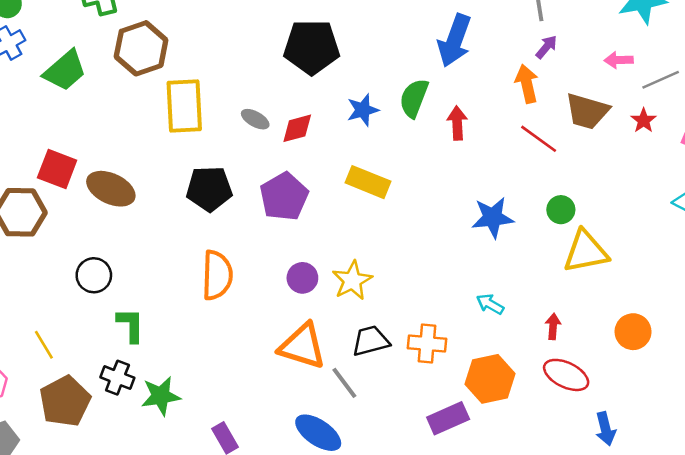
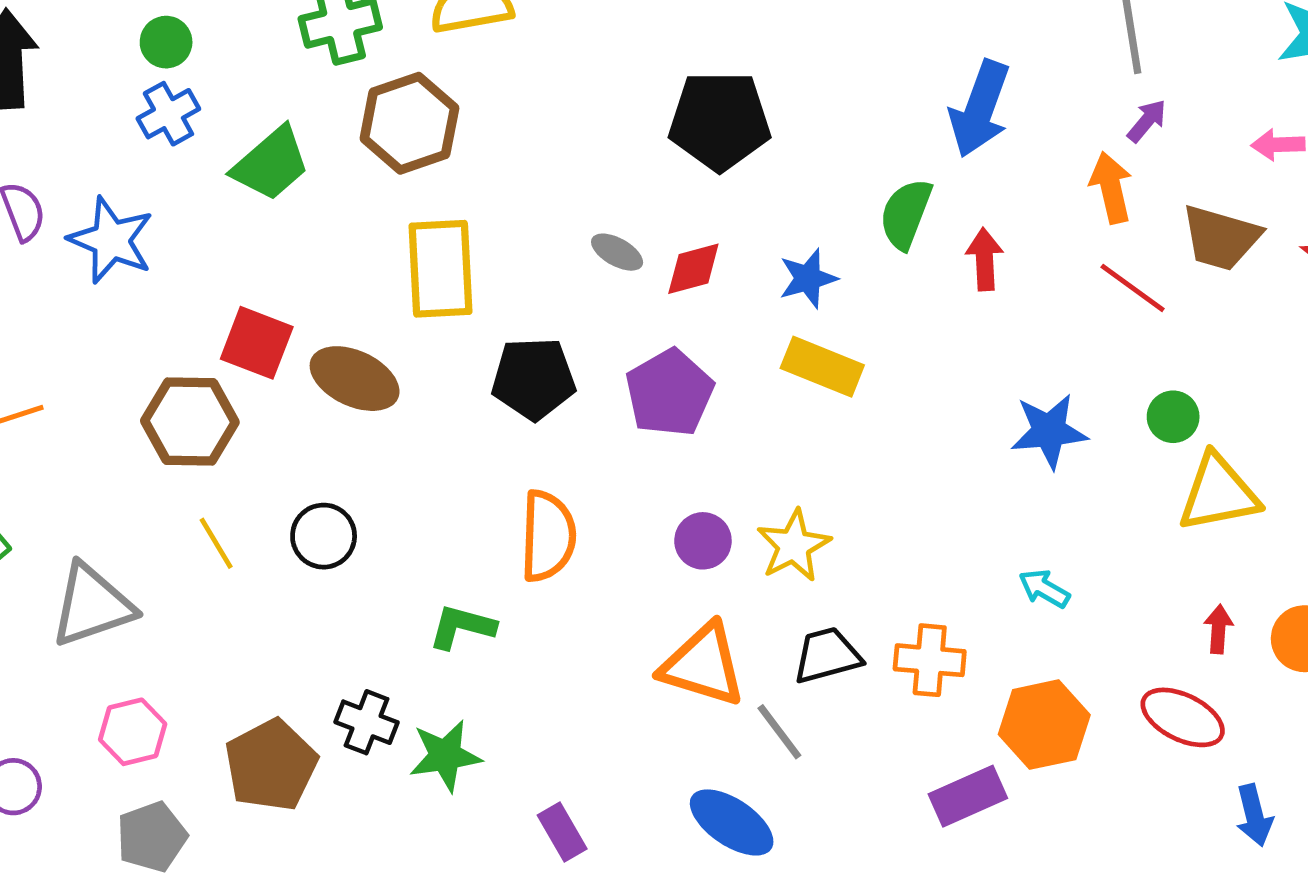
yellow rectangle: (184, 106) -> (440, 269), moved
blue star: (363, 110) -> (808, 278), moved
green L-shape: (131, 325) -> (462, 627), moved, turned -75
red arrow: (553, 326) -> (1218, 629), moved
yellow line: (44, 345) -> (216, 543), moved

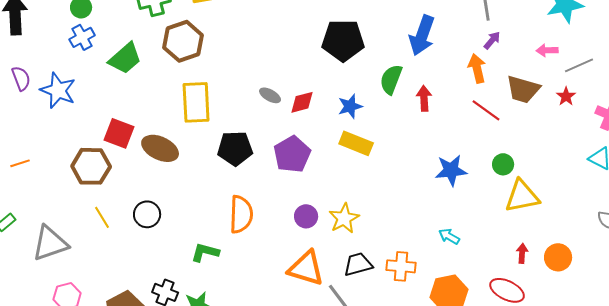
black pentagon: (720, 121) -> (343, 40), moved

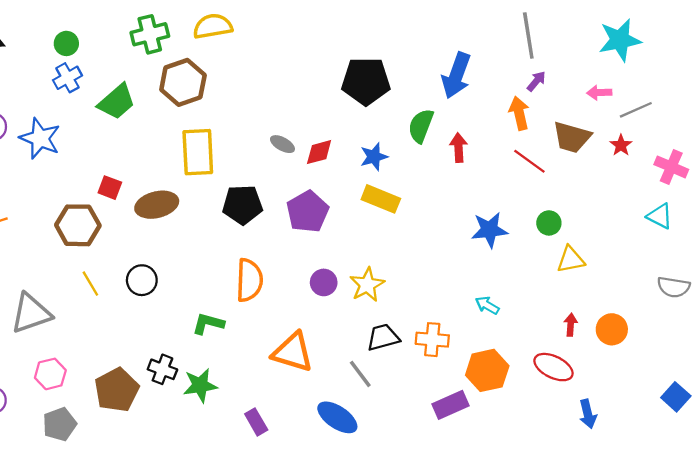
red square: (119, 133) -> (110, 188), size x0.7
brown ellipse: (160, 148) -> (157, 205), turned -39
yellow triangle: (522, 196) -> (571, 260), size x0.7
orange triangle: (306, 268) -> (293, 352), moved

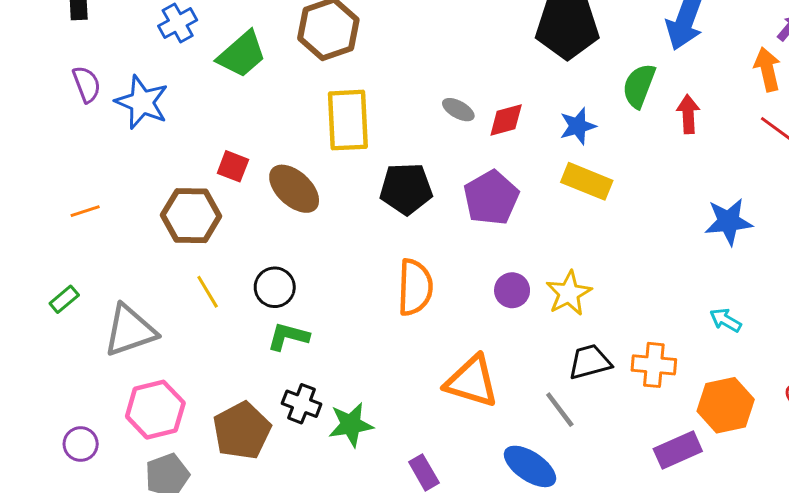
brown ellipse: (157, 205) -> (294, 189), turned 57
green L-shape: (208, 324) -> (288, 337), moved
pink hexagon: (50, 374) -> (155, 410), size x1.4

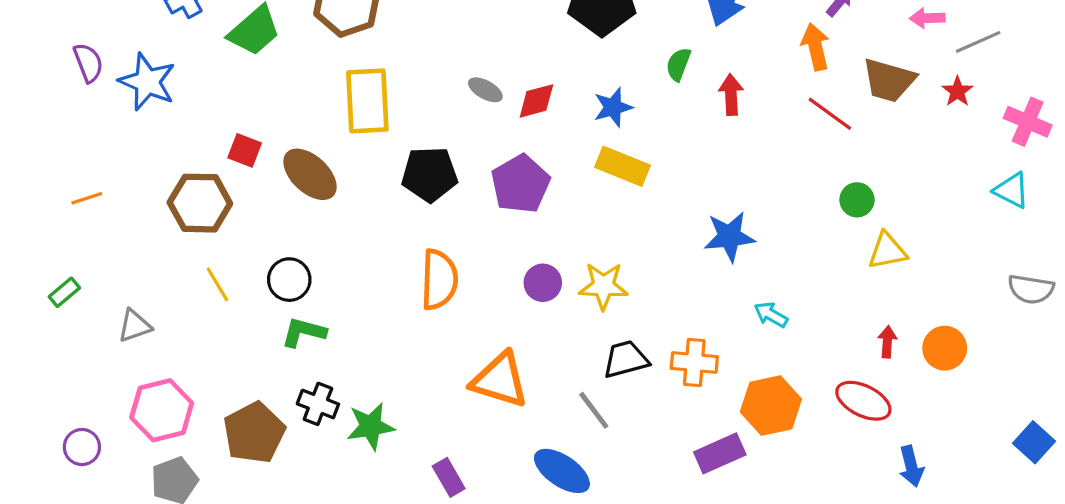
green semicircle: (639, 86) -> (678, 64), size x0.7
blue star: (729, 222) -> (729, 237), moved
yellow star: (569, 293) -> (603, 286), turned 30
gray triangle: (130, 331) -> (135, 326), size x0.6

